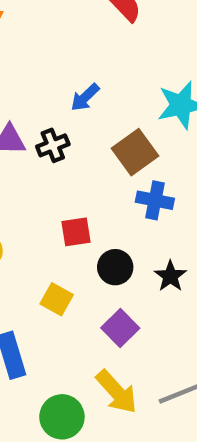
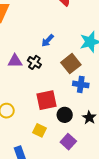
black cross: (53, 145) -> (34, 62), turned -32
red square: (76, 232) -> (47, 100), size x1.5

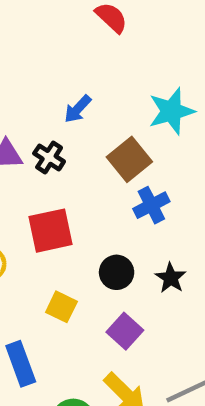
blue cross: (81, 84) -> (151, 205), turned -35
red square: (47, 100) -> (51, 231), moved

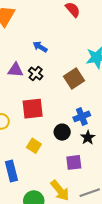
blue arrow: (78, 109) -> (40, 47), moved, turned 72
blue cross: (151, 205) -> (82, 116), moved
purple square: (125, 331) -> (74, 162), moved, turned 35

